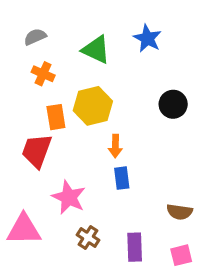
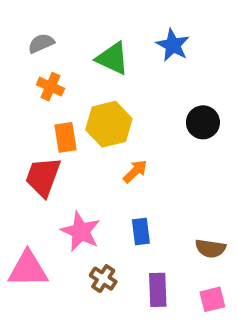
orange arrow: (115, 146) -> (135, 171), turned -135
blue rectangle: (122, 178) -> (141, 232), moved

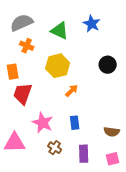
gray semicircle: (41, 43) -> (22, 23), size x1.6
orange rectangle: (66, 137) -> (13, 72), moved

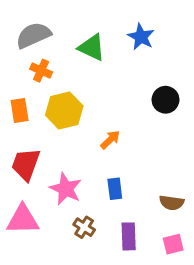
yellow hexagon: (58, 66) -> (64, 110), moved
red trapezoid: (23, 94) -> (26, 164), moved

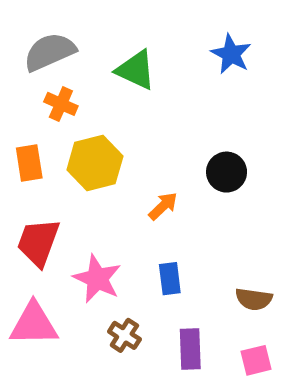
blue star: (141, 37) -> (231, 54), moved
black circle: (165, 100) -> (227, 172), moved

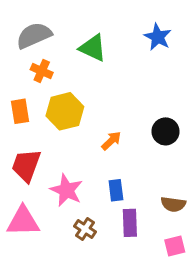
black circle: (227, 172) -> (166, 131), moved
purple rectangle: (190, 349) -> (130, 223), moved

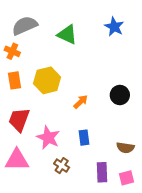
orange cross: (42, 71) -> (12, 51), moved
purple rectangle: (130, 223) -> (102, 172), moved

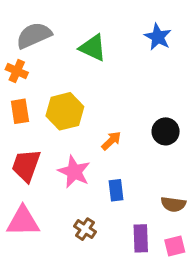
pink star: (48, 138) -> (74, 172), moved

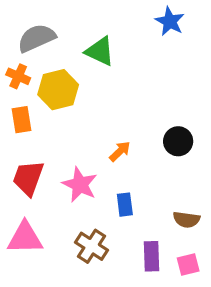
blue star: (158, 37) -> (170, 21), moved
yellow hexagon: (65, 111) -> (58, 90), moved
brown cross: (85, 229) -> (92, 246), size x1.4

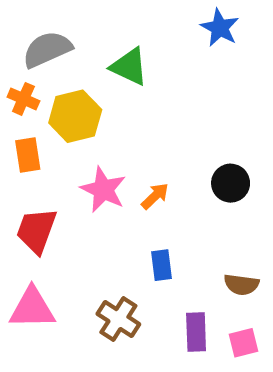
pink star: (80, 185) -> (103, 190), moved

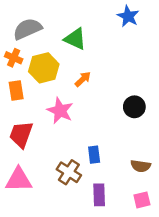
orange arrow: (155, 196) -> (83, 79), moved
brown cross: (118, 319) -> (69, 172), moved
purple rectangle: (196, 332) -> (99, 195), moved

